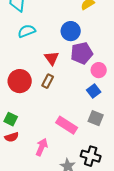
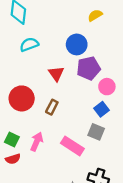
brown rectangle: (48, 81) -> (52, 107), moved
gray square: (96, 118) -> (96, 132), moved
pink arrow: (42, 147) -> (37, 142), moved

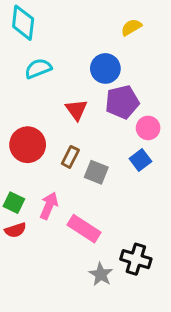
gray square: (96, 132) -> (96, 172), moved
pink rectangle: (72, 146) -> (84, 229), moved

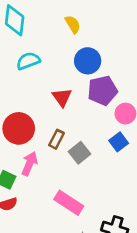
yellow semicircle: (131, 27) -> (73, 24), moved, turned 90
gray square: (96, 172) -> (80, 153), turned 30
pink arrow: (49, 206) -> (29, 164), moved

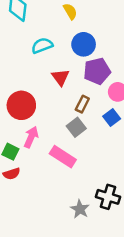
cyan semicircle: (28, 61) -> (42, 46), moved
brown rectangle: (57, 139) -> (82, 104), moved
pink rectangle: (69, 203) -> (63, 157), moved

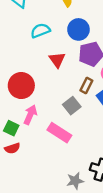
brown rectangle: (82, 104) -> (86, 86), moved
gray star: (80, 209) -> (75, 181), turned 30

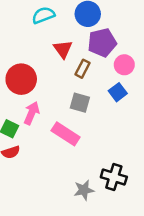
brown rectangle: (86, 86) -> (83, 69), moved
gray square: (72, 106) -> (80, 103), turned -36

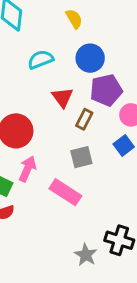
gray square: (80, 103) -> (81, 157), turned -30
gray star: (84, 190) -> (86, 255), turned -30

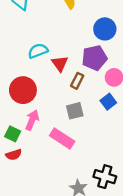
blue circle: (90, 58) -> (105, 29), moved
cyan semicircle: (41, 60) -> (38, 51), moved

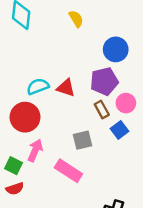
cyan semicircle: (38, 51) -> (38, 86), moved
red triangle: (60, 64) -> (66, 88), turned -36
brown rectangle: (77, 81) -> (102, 109), moved, turned -56

